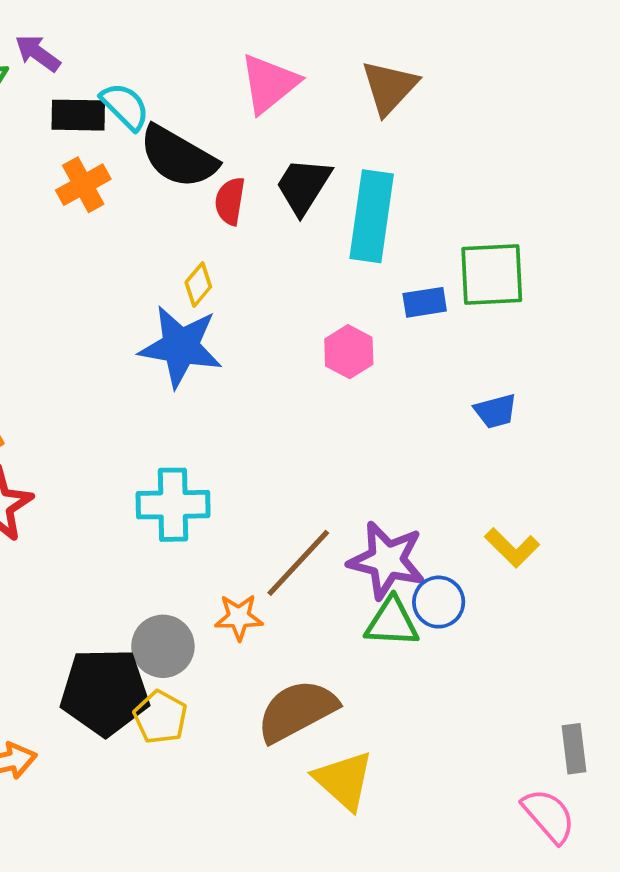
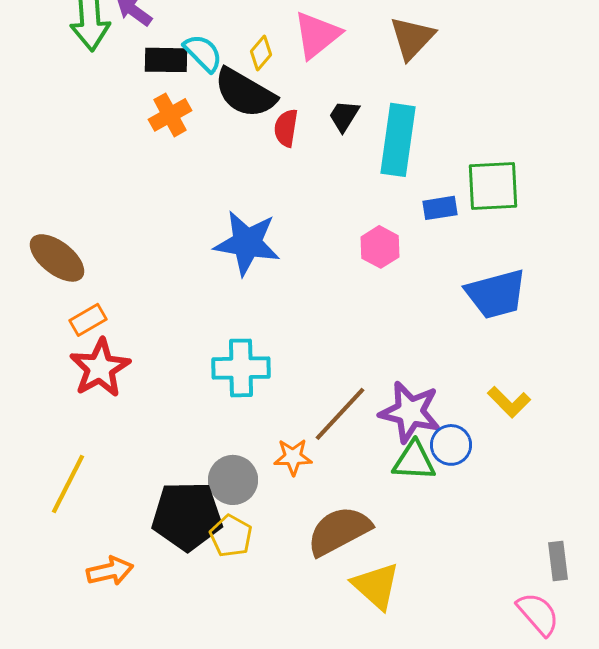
black trapezoid: (303, 186) -> (344, 116), size x0.7
yellow diamond: (198, 285) -> (261, 53), moved
blue trapezoid: (496, 411) -> (496, 294), size x1.8

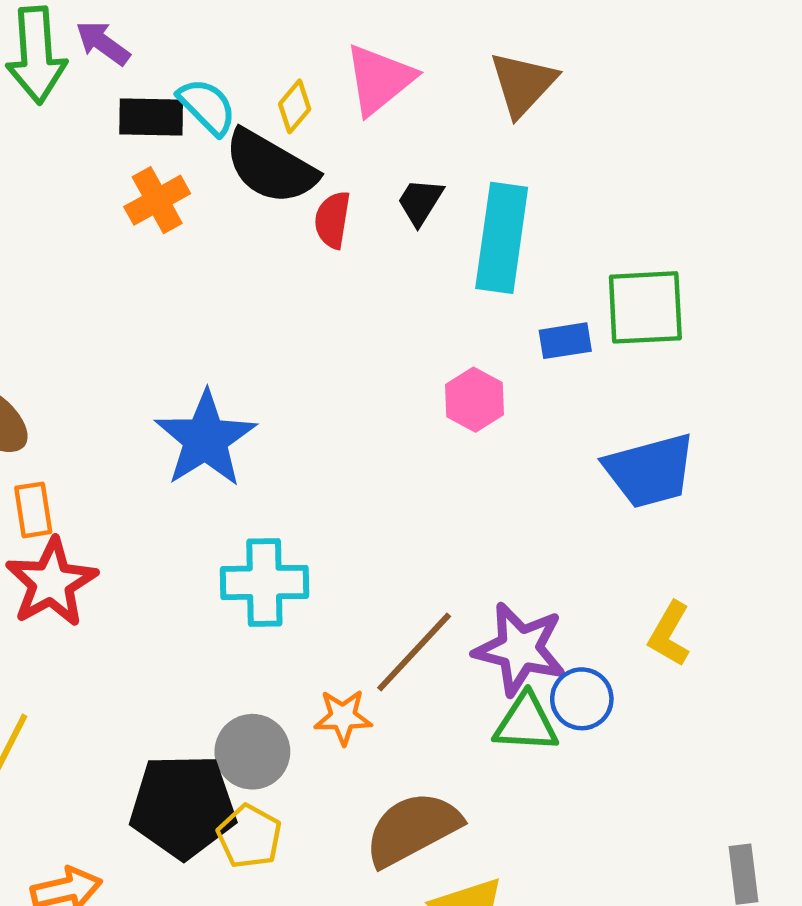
blue star: (247, 243) -> (206, 439), moved, turned 30
orange rectangle: (88, 320) -> (33, 510), turned -69
yellow L-shape: (509, 402) -> (669, 634), turned 75

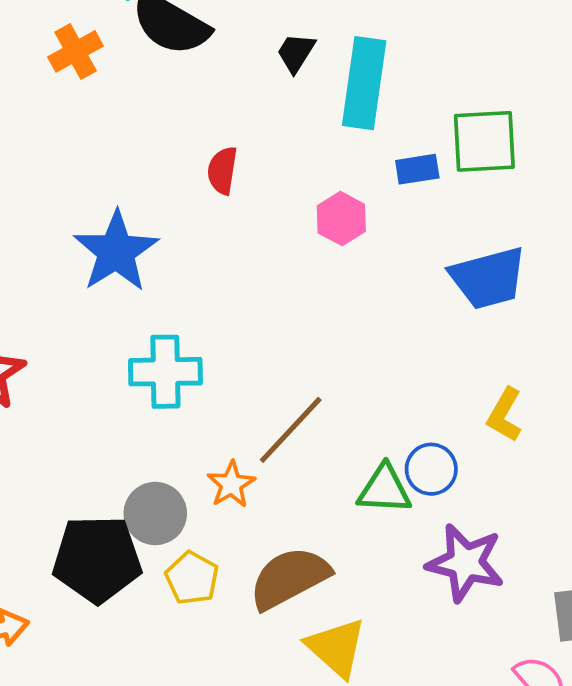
red semicircle: (332, 220) -> (222, 170), moved
purple star: (520, 649) -> (465, 563), moved
orange star: (343, 717) -> (231, 484), turned -30
yellow pentagon: (249, 836) -> (192, 578), moved

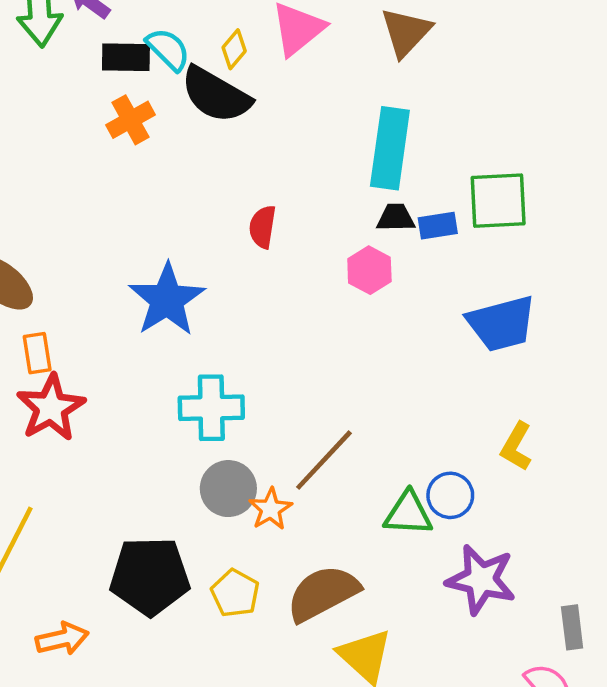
black trapezoid: (296, 53) -> (396, 218), moved, turned 57
gray circle: (155, 513) -> (228, 489), moved

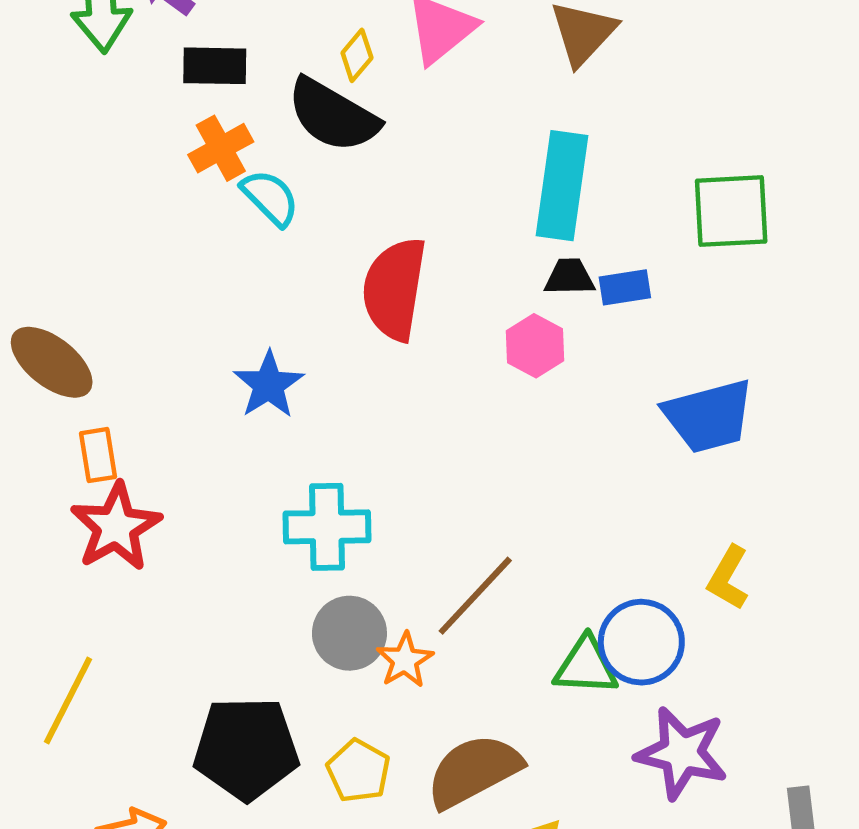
cyan semicircle: (168, 49) -> (270, 198), moved
green square: (498, 201) -> (731, 211), moved
red semicircle: (263, 227) -> (394, 289), size x1.8
blue star: (167, 300) -> (269, 385), size x0.7
blue circle: (450, 495) -> (641, 642), size x1.4

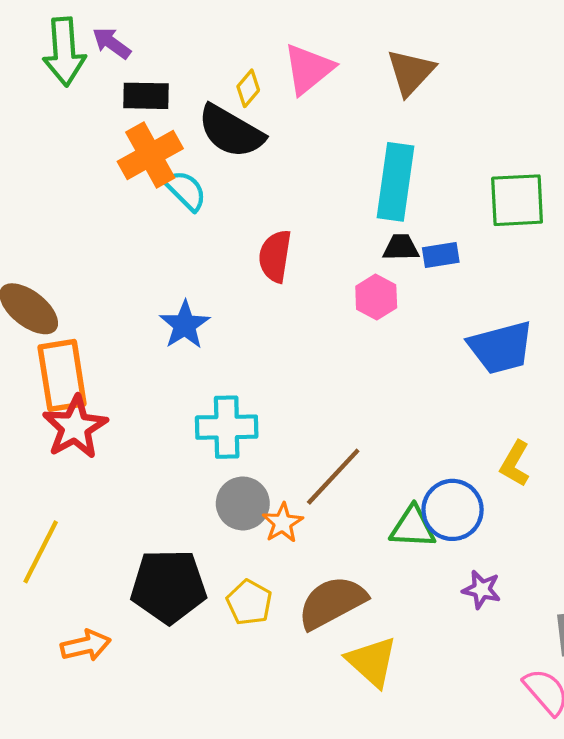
orange cross: (221, 148) -> (150, 155), size x1.4
red semicircle: (394, 289) -> (275, 256), size x0.7
orange rectangle: (98, 455) -> (62, 375), size x1.8
purple star: (682, 753) -> (482, 590), size x0.6

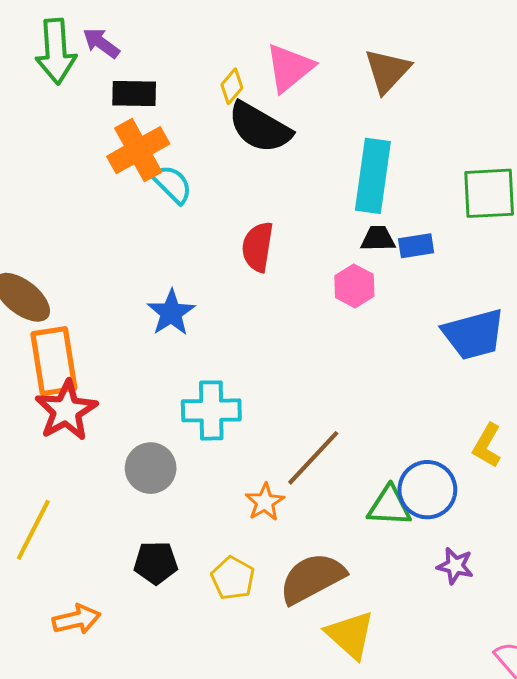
black semicircle: (231, 131) -> (260, 127), moved
gray circle: (243, 503) -> (151, 468), moved
black pentagon: (169, 586) -> (156, 563), size x0.6

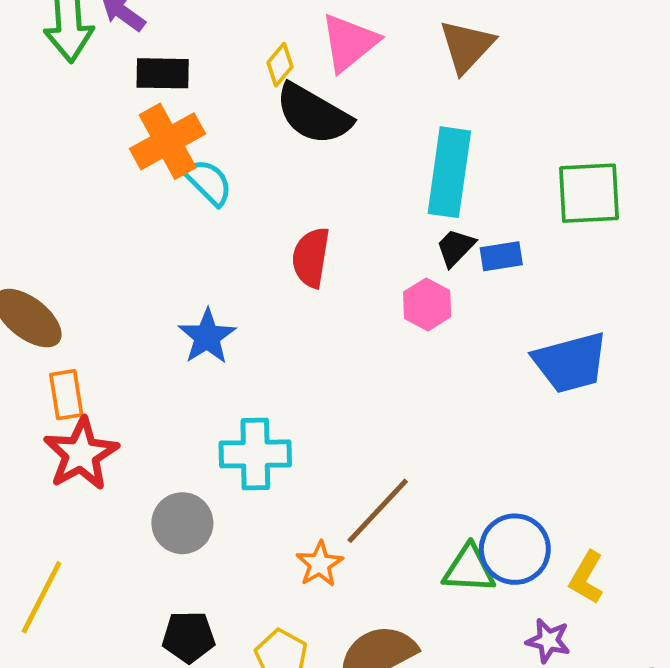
black trapezoid: (378, 239) -> (456, 248), turned -45
orange rectangle: (54, 361) -> (66, 395), size x0.6
yellow L-shape: (487, 445) -> (587, 578), moved

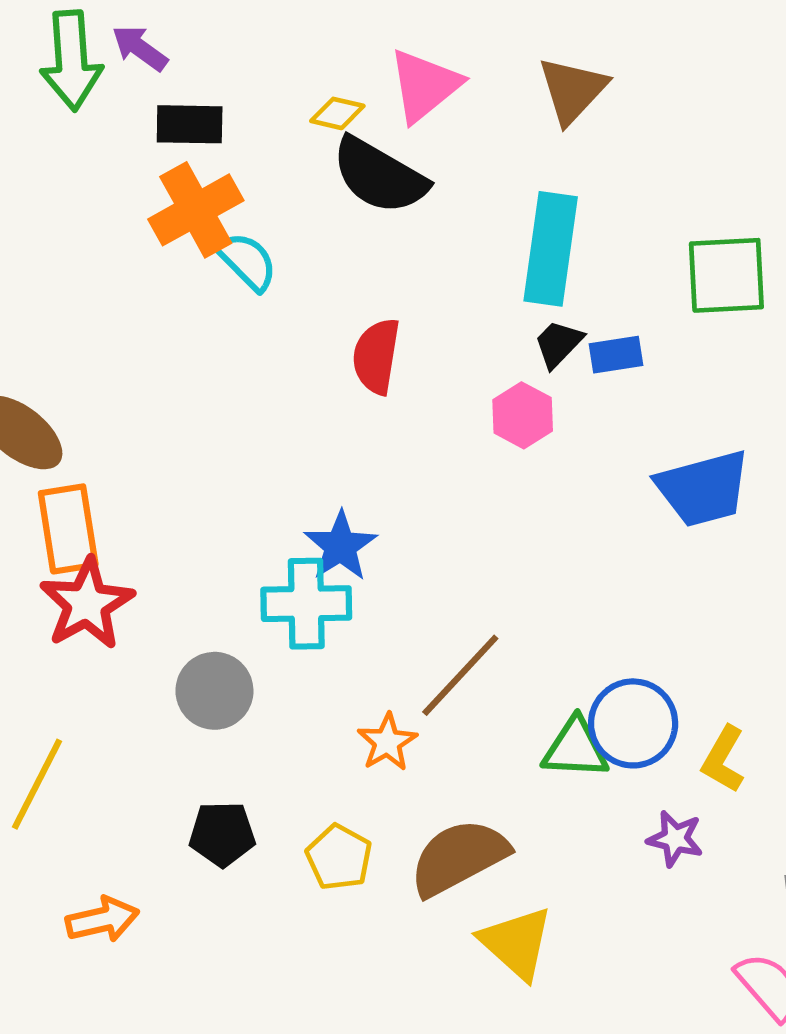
yellow diamond: (280, 65) -> (337, 113), turned 63
blue star: (207, 337) -> (341, 546), moved
orange rectangle: (66, 395) -> (68, 529), size x1.4

